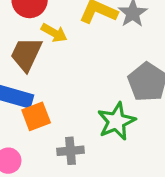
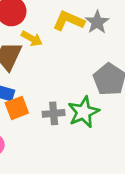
gray cross: (70, 151) -> (54, 113), moved

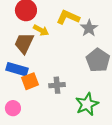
gray star: (97, 22) -> (89, 28), moved
green star: (84, 112) -> (87, 104), moved

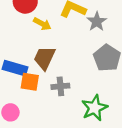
brown trapezoid: (24, 43) -> (45, 58), moved
orange square: (30, 81) -> (30, 82), turned 30

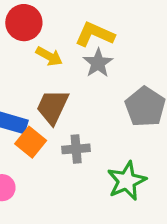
gray star: (97, 22) -> (98, 63), moved
orange square: (30, 82) -> (31, 142), turned 30

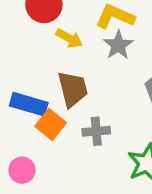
brown trapezoid: (53, 107) -> (73, 89), turned 141

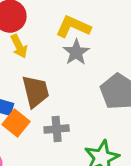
yellow arrow: (69, 38) -> (19, 46), moved, turned 35

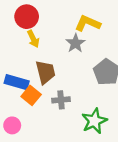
yellow L-shape: (73, 27) -> (88, 23), moved

